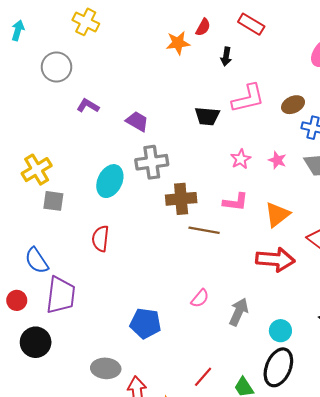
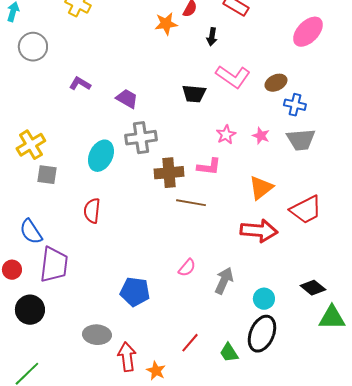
gray circle: (57, 67) -> (33, 47), moved
pink L-shape: (248, 98) -> (233, 77), turned 48
pink L-shape: (235, 202) -> (209, 167), moved

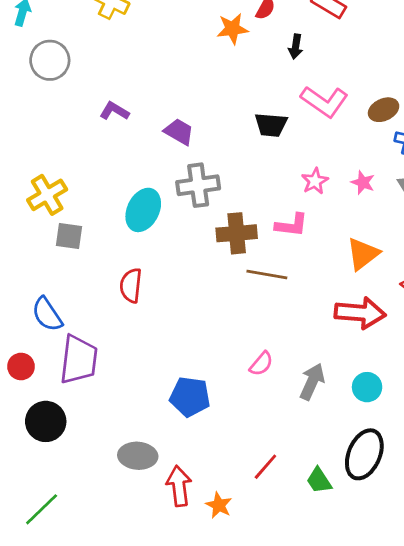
cyan circle: (264, 299) -> (367, 387), moved

